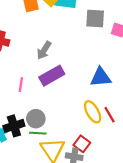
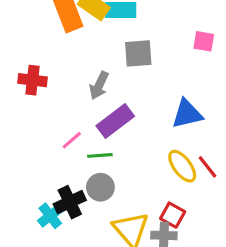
gray square: (95, 18) -> (138, 53), moved
pink line: (21, 85) -> (72, 140), turned 48
green line: (38, 133) -> (100, 155), moved

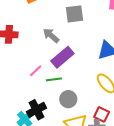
gray arrow: (99, 86) -> (51, 35), turned 108
gray circle: (100, 187) -> (68, 99), moved

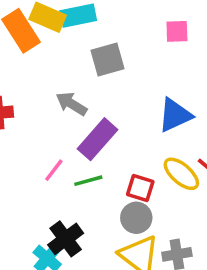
gray circle: (68, 99) -> (136, 218), moved
red square: (102, 114) -> (140, 188), moved

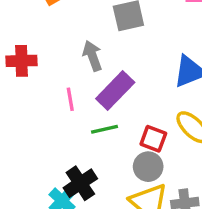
gray arrow: (72, 104) -> (92, 56), turned 36
pink line: (54, 170) -> (70, 99), moved, turned -50

